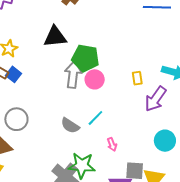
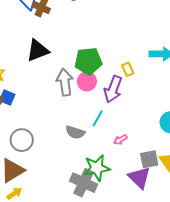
green pentagon: (85, 58) -> (88, 61), moved
purple arrow: (156, 99) -> (113, 89), moved
pink arrow: (112, 144) -> (120, 140), turned 96

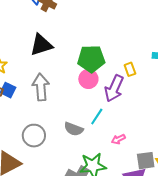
gray arrow: (65, 82) -> (41, 87), moved
gray circle: (22, 140) -> (34, 136), moved

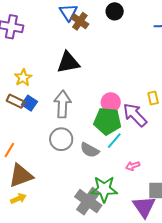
green pentagon: (91, 59) -> (107, 121), moved
purple arrow: (114, 88) -> (135, 115), turned 104
gray circle: (34, 136) -> (61, 139), moved

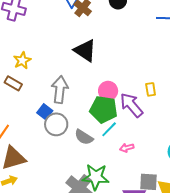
black triangle: (68, 63) -> (85, 51), moved, turned 40
blue square: (29, 103) -> (45, 112), moved
pink arrow: (133, 166) -> (127, 148), moved

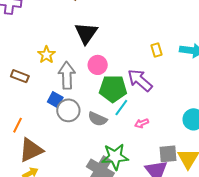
black triangle: (85, 51) -> (86, 33), turned 40
yellow star: (22, 60) -> (46, 55), moved
yellow rectangle: (151, 89) -> (156, 50), moved
pink circle: (108, 91) -> (98, 65), moved

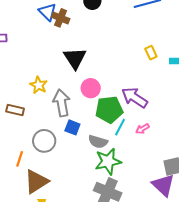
yellow rectangle: (156, 50) -> (151, 53), moved
blue square: (55, 100) -> (72, 127), moved
gray circle: (68, 110) -> (44, 141), moved
pink arrow: (142, 123) -> (142, 129), moved
green star: (115, 157) -> (108, 161), moved

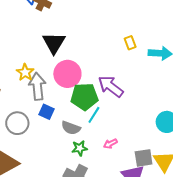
yellow star: (39, 85) -> (25, 72), moved
pink circle: (91, 88) -> (67, 74), size x1.4
pink arrow: (142, 129) -> (110, 144), moved
green star: (108, 161) -> (80, 148), size x0.6

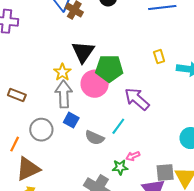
yellow star: (25, 72) -> (62, 72), moved
green pentagon: (84, 97) -> (109, 68), moved
green star: (80, 148) -> (120, 167), moved

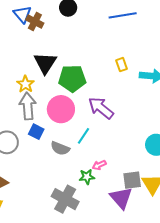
pink circle: (95, 84) -> (61, 109), moved

